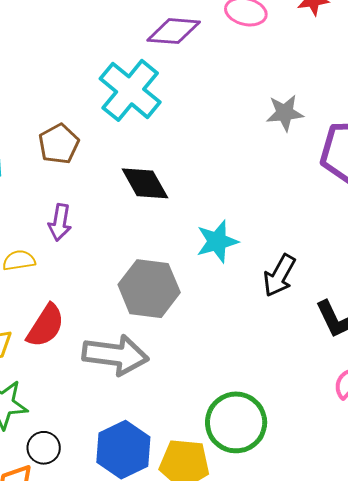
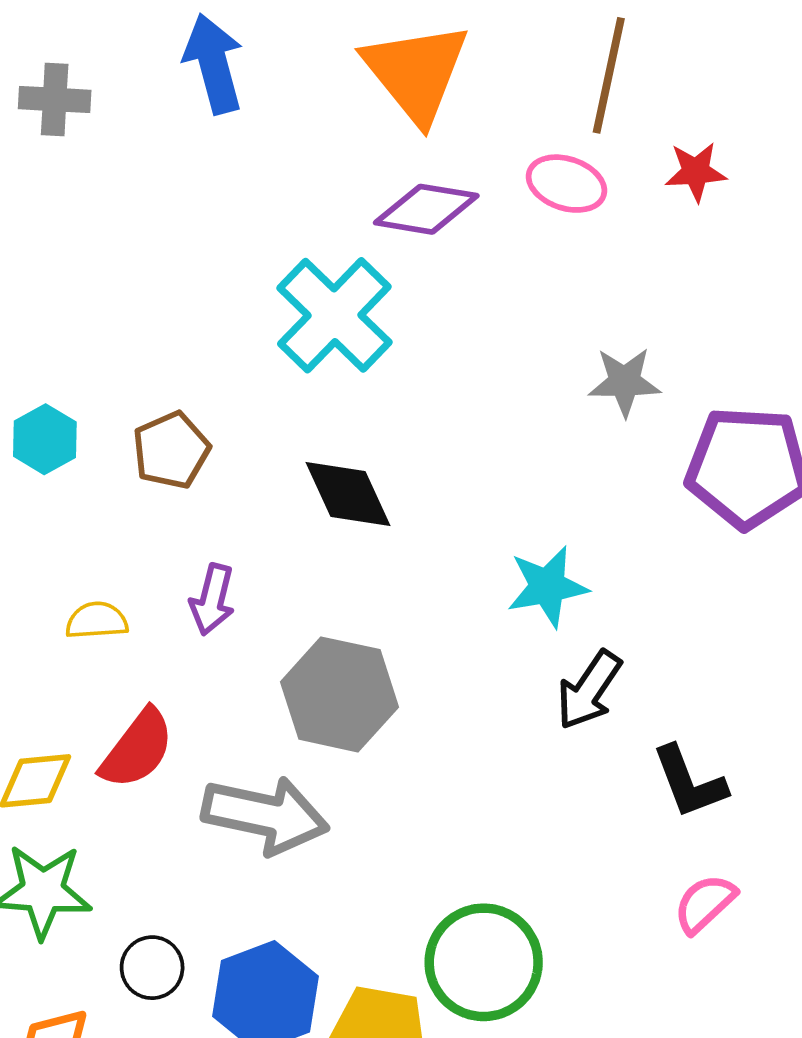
brown pentagon: (59, 144) -> (171, 450), moved
purple arrow: (60, 222) -> (212, 600), moved
cyan star: (217, 241) -> (547, 587), moved
black circle: (44, 448) -> (152, 968), moved

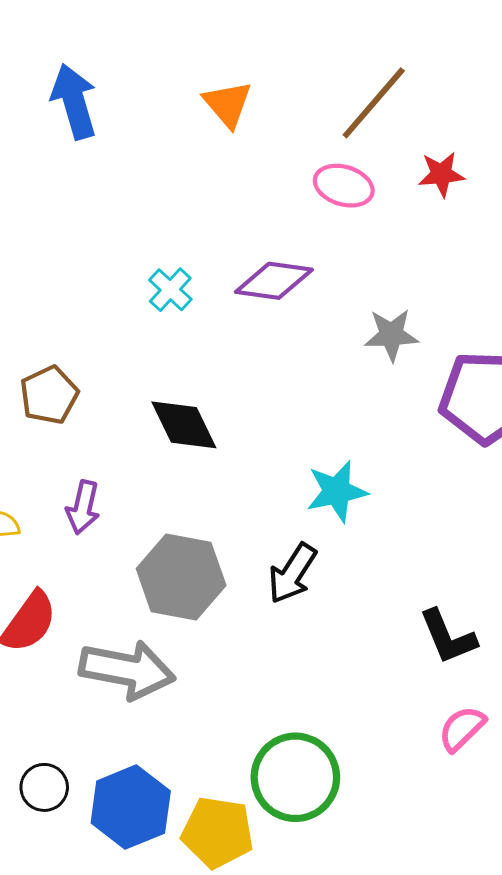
orange triangle: (416, 72) -> (228, 104), size x0.6
brown line: (609, 75) -> (374, 103), turned 30
purple diamond: (426, 209) -> (274, 281), moved
cyan cross: (334, 315) -> (170, 290), size x0.5
black arrow: (589, 690) -> (292, 573), moved

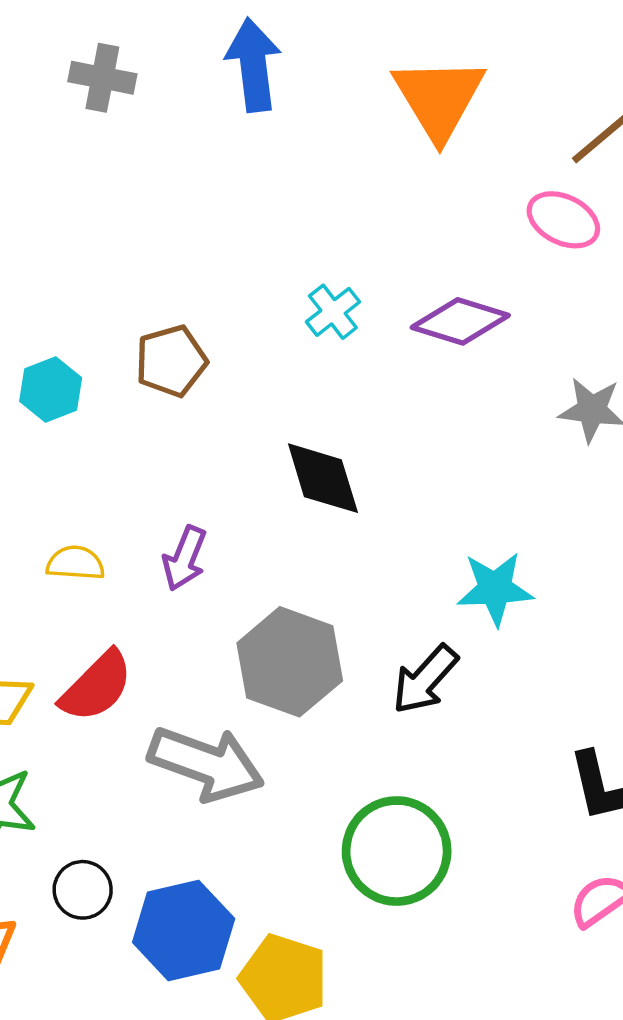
orange triangle: (228, 104) -> (439, 98), size x1.5
brown pentagon: (49, 395) -> (171, 361), moved
green circle: (295, 777) -> (397, 851), moved

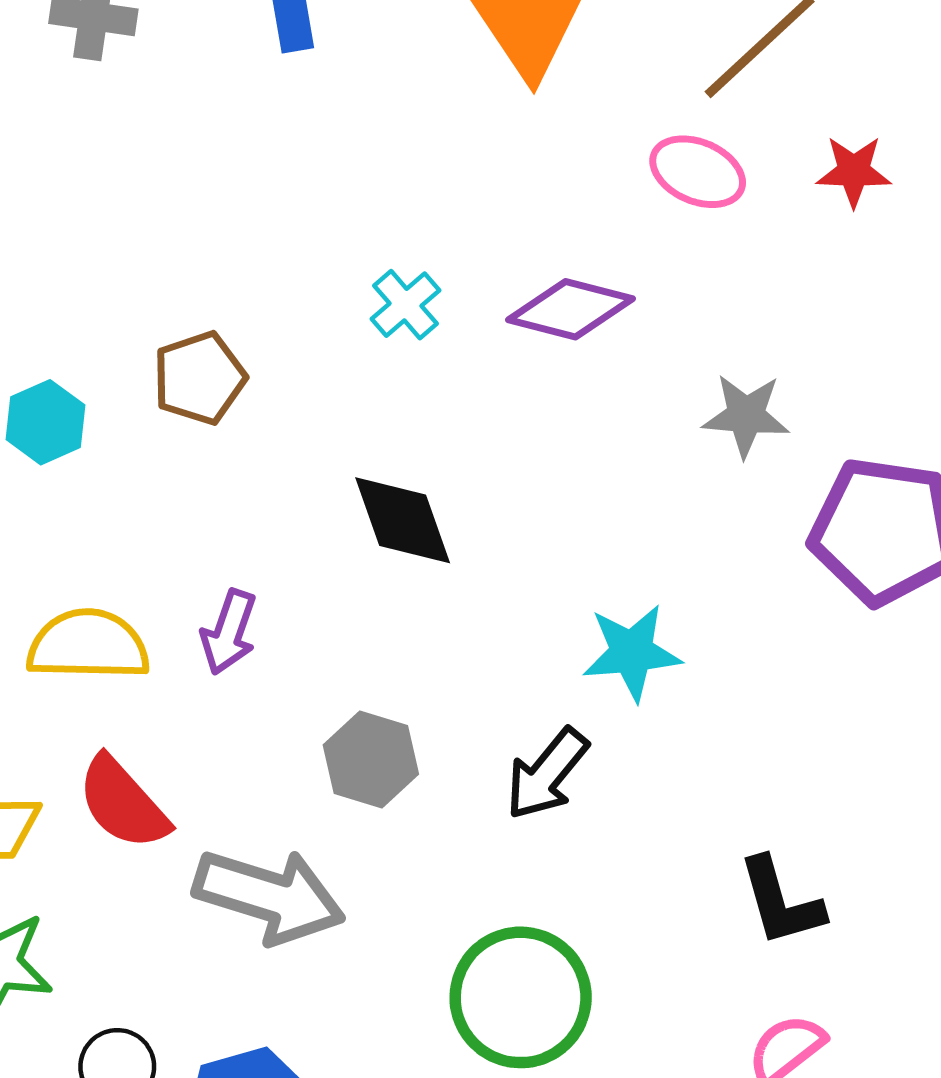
yellow semicircle: (75, 563) -> (88, 645), size x1.6
gray hexagon: (290, 662) -> (371, 759), size x0.7
red semicircle: (97, 686) -> (123, 803), turned 96

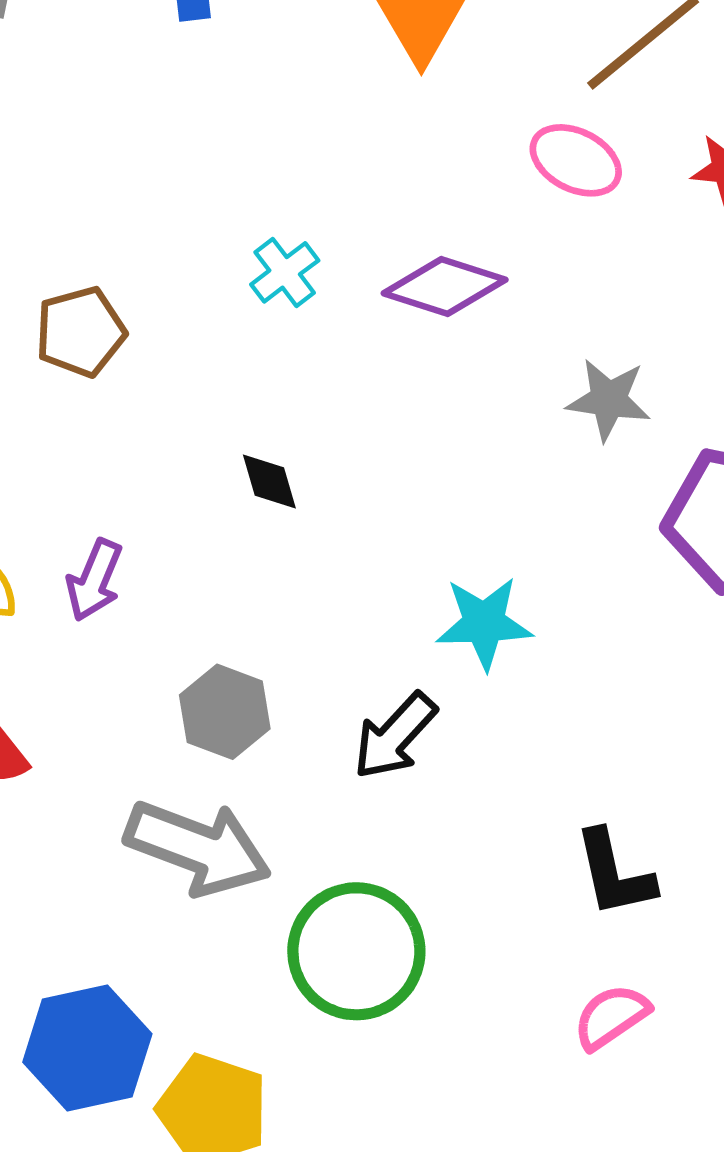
black diamond: (403, 520) -> (269, 482), size x0.6
gray arrow: (269, 896) -> (198, 848), moved

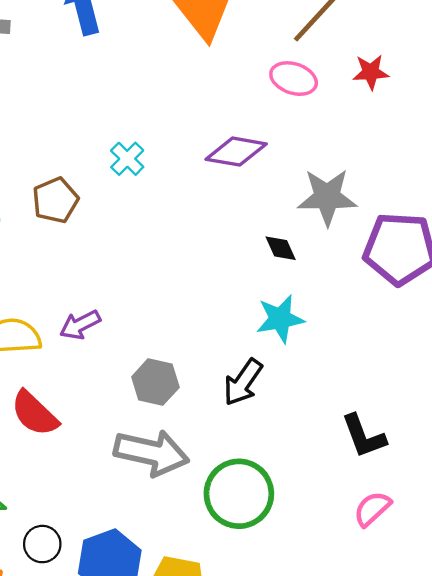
cyan cross: (285, 272) -> (127, 159), moved
gray star: (609, 400) -> (327, 197), size x1.4
black diamond: (269, 482) -> (281, 248), moved
purple arrow: (94, 580) -> (80, 325), turned 48

